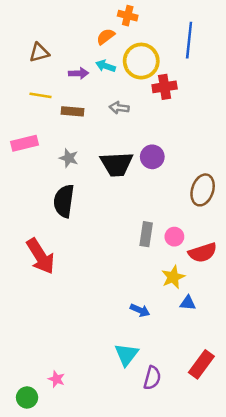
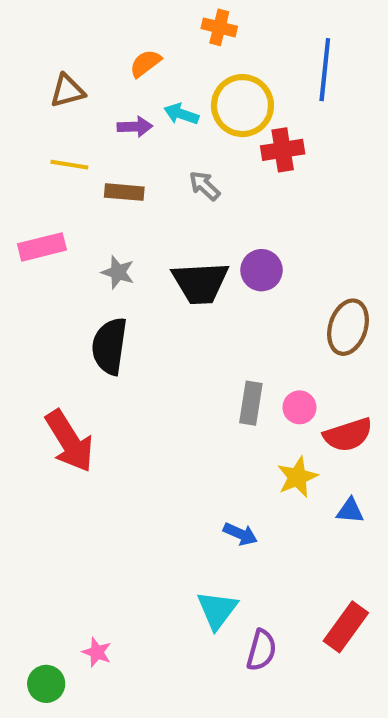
orange semicircle: (106, 36) -> (145, 63), moved
gray arrow: (119, 108) -> (204, 186), turned 36
blue triangle: (188, 303) -> (350, 511), moved

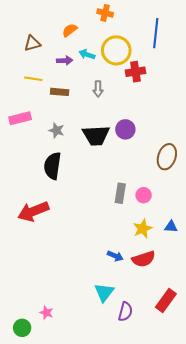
gray arrow: (204, 186) -> (98, 89), turned -133
red semicircle: (348, 435) -> (144, 259), moved
red arrow: (69, 441) -> (33, 211), turned 100
blue triangle: (350, 511) -> (171, 227), moved

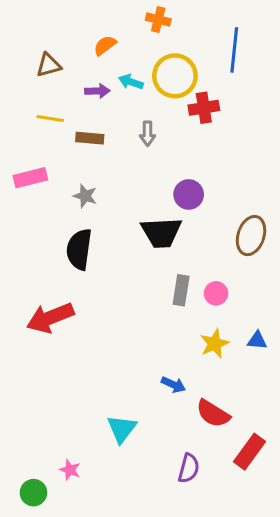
black trapezoid: (96, 135) -> (161, 233), moved
red semicircle: (144, 259) -> (213, 414), moved, turned 50
cyan triangle: (104, 292) -> (122, 429), moved

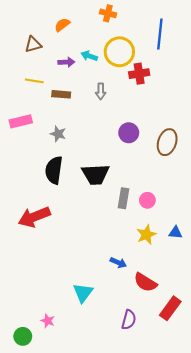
orange semicircle: (105, 45) -> (62, 25), moved
black trapezoid: (161, 233) -> (95, 174), moved
brown ellipse: (251, 236) -> (167, 142), moved

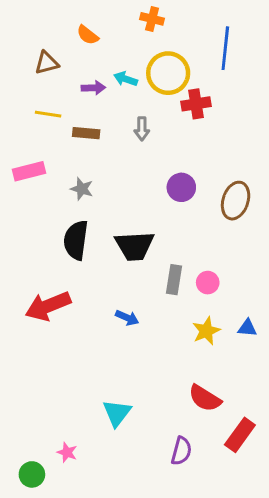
orange semicircle: (62, 25) -> (88, 35), turned -105
blue arrow: (118, 263) -> (127, 318), moved

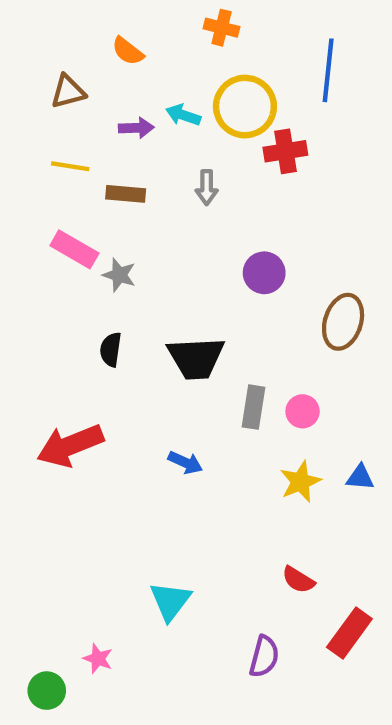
pink rectangle: (29, 171) -> (74, 249), moved, turned 44
brown ellipse: (236, 201) -> (343, 322), moved
black semicircle: (76, 240) -> (111, 350), size x0.6
red semicircle: (205, 398) -> (298, 580), size x0.7

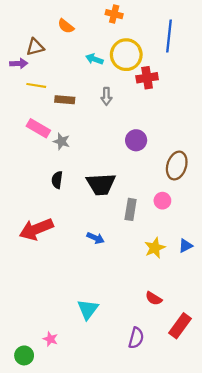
purple arrow: (136, 128) -> (19, 63), moved
pink circle: (303, 411) -> (162, 201), moved
blue triangle: (360, 477) -> (185, 246), turned -32

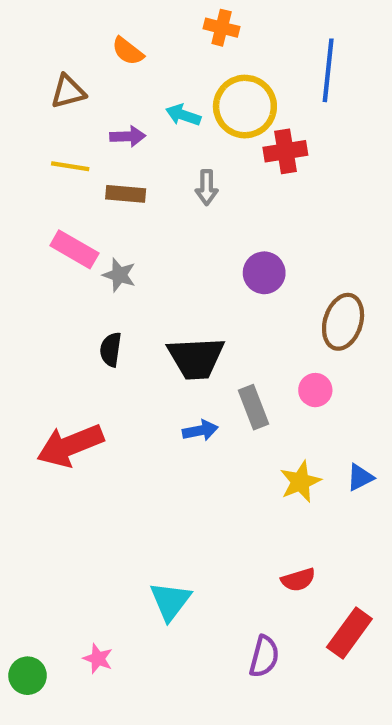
purple arrow: (19, 63) -> (128, 136), moved
gray rectangle: (131, 209) -> (253, 407), turned -30
blue arrow: (95, 238) -> (200, 431), moved, turned -35
red semicircle: (154, 298) -> (298, 580), turned -49
green circle: (24, 355) -> (28, 676), moved

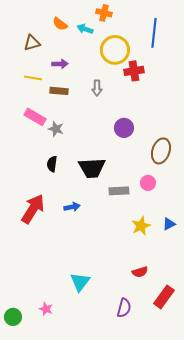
cyan arrow: (183, 115) -> (85, 29), moved
gray rectangle: (253, 407) -> (119, 191), turned -72
blue arrow: (200, 431) -> (72, 207), moved
red arrow: (70, 445) -> (33, 209), turned 144

